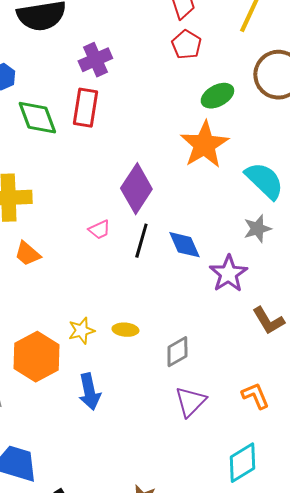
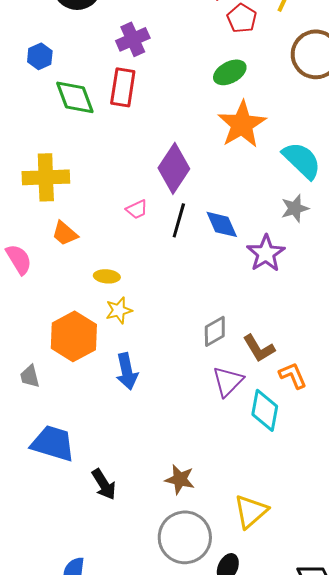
red pentagon: (186, 45) -> (242, 18), moved
green ellipse: (217, 96) -> (230, 72), moved
brown L-shape: (268, 321) -> (259, 348), moved
yellow ellipse: (125, 330) -> (107, 276), moved
cyan diamond: (242, 463) -> (265, 410), moved, turned -48

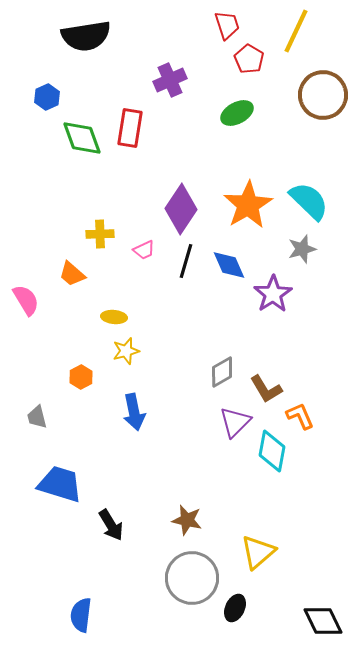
purple cross: (133, 39) -> (170, 80), moved
orange star: (242, 124) -> (248, 205), moved
yellow cross: (46, 177) -> (100, 234), moved, size x0.6
orange hexagon: (74, 336) -> (81, 377), size x0.5

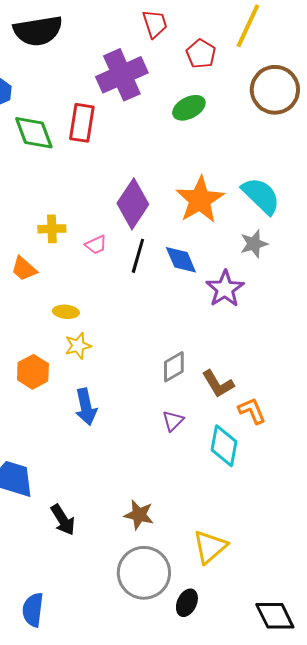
red trapezoid: (227, 25) -> (155, 24), moved
purple cross: (170, 80) -> (122, 75), size x1.5
orange hexagon: (81, 377) -> (33, 372), size x1.4
purple triangle: (235, 422) -> (173, 421), moved, size x0.7

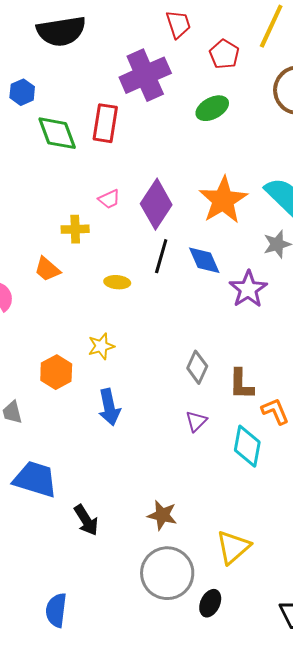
pink trapezoid: (96, 245) -> (109, 199), moved
yellow ellipse: (66, 312) -> (117, 282), moved
gray diamond: (174, 367) -> (197, 367), turned -36
brown L-shape: (218, 384) -> (241, 384), turned 32

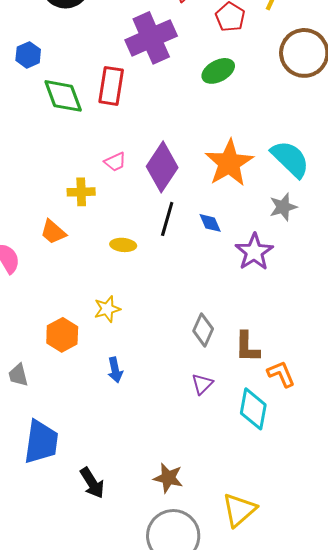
blue diamond: (204, 260) -> (210, 223), size x0.7
blue arrow: (109, 407) -> (115, 370), size x0.7
blue trapezoid: (35, 479) -> (41, 442), turned 81

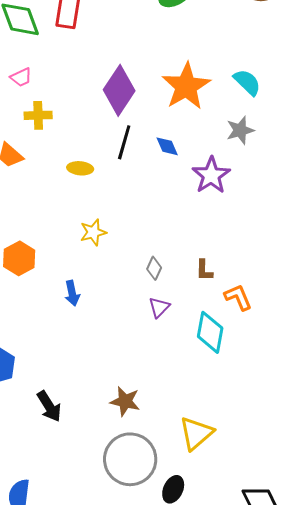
cyan semicircle: (290, 159) -> (247, 82), size x0.7
pink trapezoid: (115, 162) -> (21, 77), moved
yellow star: (107, 309) -> (93, 232), moved
gray diamond: (203, 330) -> (154, 268), moved, size x0.7
brown L-shape: (247, 347) -> (204, 270), size x0.7

